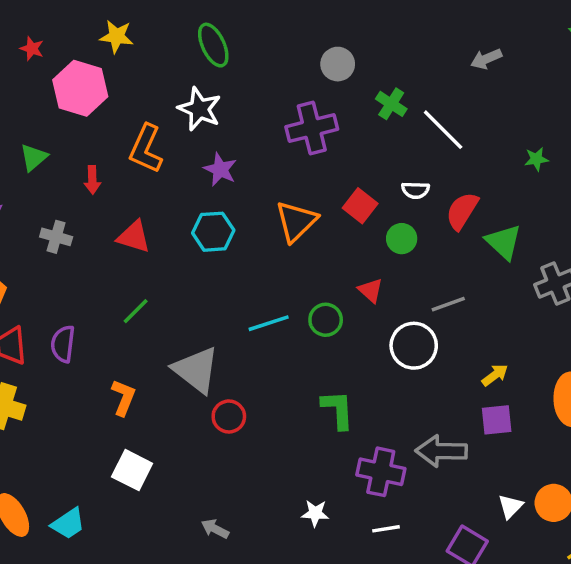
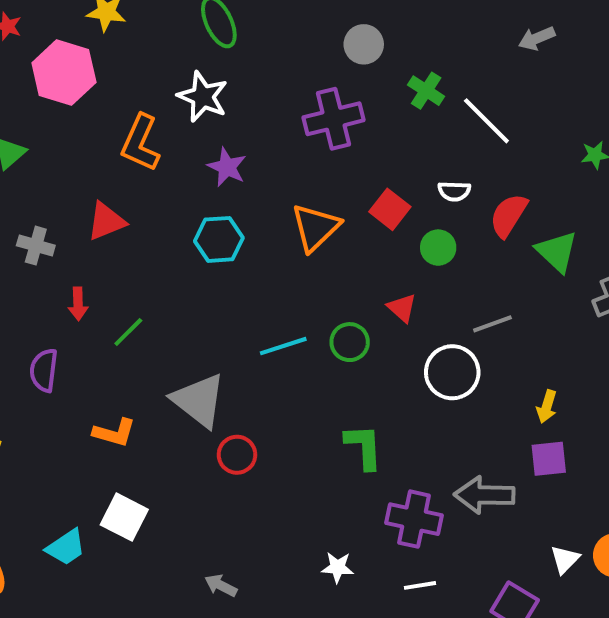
red arrow: (92, 180) -> (78, 304), moved
red triangle: (134, 237) -> (106, 221), moved, turned -39
yellow arrow: (495, 375) -> (547, 406), turned 144
orange L-shape: (123, 397) -> (114, 433), turned 84
cyan trapezoid: (68, 524) -> (66, 547), moved

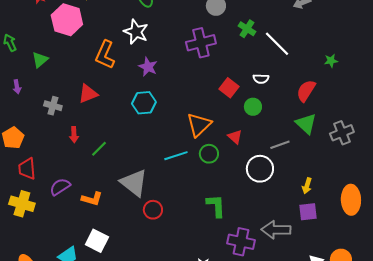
red semicircle: (509, 215) -> (306, 91), moved
orange triangle: (315, 227) -> (199, 125), moved
green triangle: (557, 252) -> (306, 124), moved
purple semicircle: (44, 370) -> (60, 187), moved, turned 50

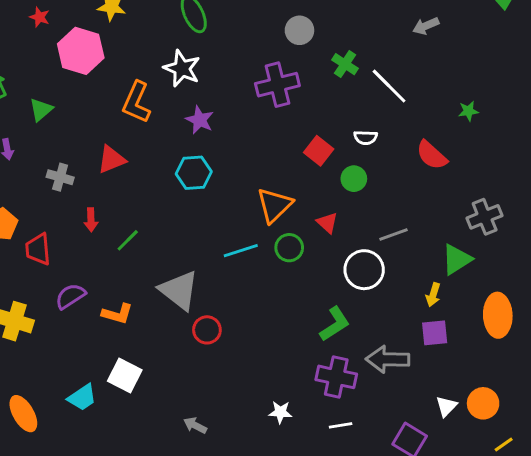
red semicircle: (306, 91) -> (432, 155), turned -80
green triangle: (306, 124) -> (457, 259), moved, turned 45
red trapezoid: (27, 169) -> (38, 249), moved
green L-shape: (216, 206) -> (335, 324), moved, turned 60

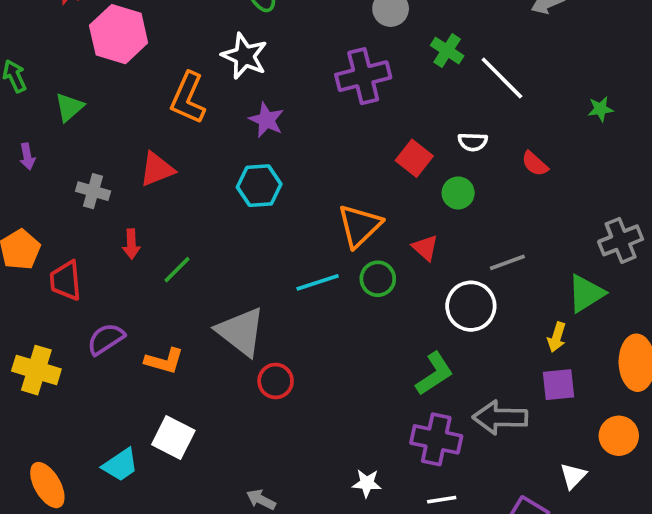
red semicircle: (432, 155) -> (535, 164), moved, size x0.7
orange circle: (483, 403) -> (619, 436), moved

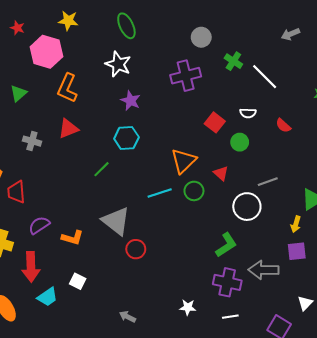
orange L-shape: (188, 98) -> (67, 88), moved
red arrow: (131, 244) -> (31, 267), moved, size x1.8
green line: (177, 270) -> (102, 169), moved
white square: (173, 438) -> (78, 281), size x0.7

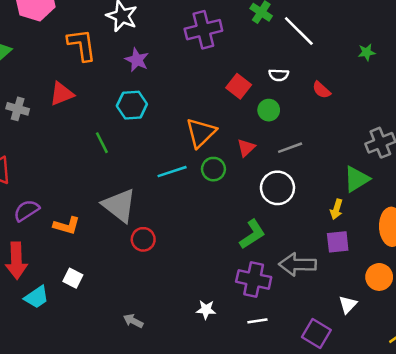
orange L-shape: (67, 88) -> (82, 45), moved, turned 148
green line: (102, 169) -> (102, 143), turned -72
red triangle: (221, 173) -> (246, 148), turned 35
gray line: (268, 182) -> (290, 148), moved

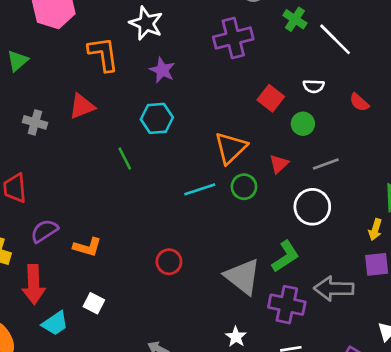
gray triangle: (119, 205) -> (243, 276), moved
white star: (206, 310) -> (236, 337), turned 30

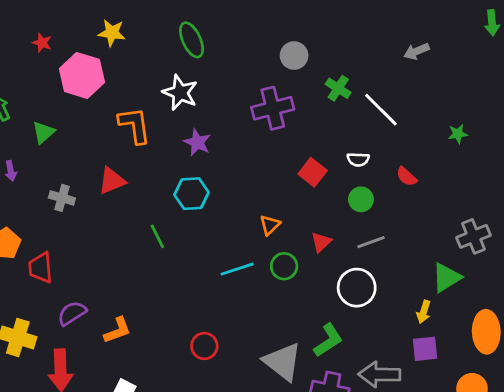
green circle: (303, 124) -> (361, 199), moved
orange triangle: (231, 148) -> (270, 225), size x0.6
orange L-shape: (87, 247) -> (117, 330), turned -36

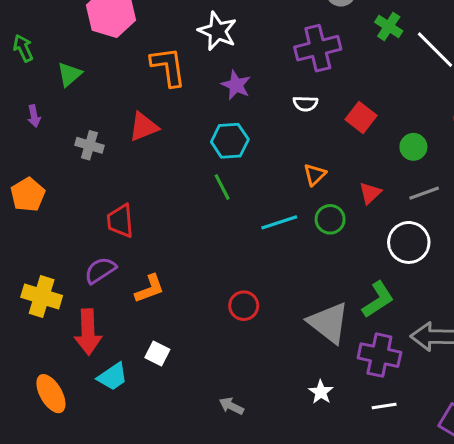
white semicircle: (358, 159) -> (305, 104), moved
green line: (157, 236) -> (222, 187), moved
red trapezoid: (41, 268) -> (120, 221), moved

